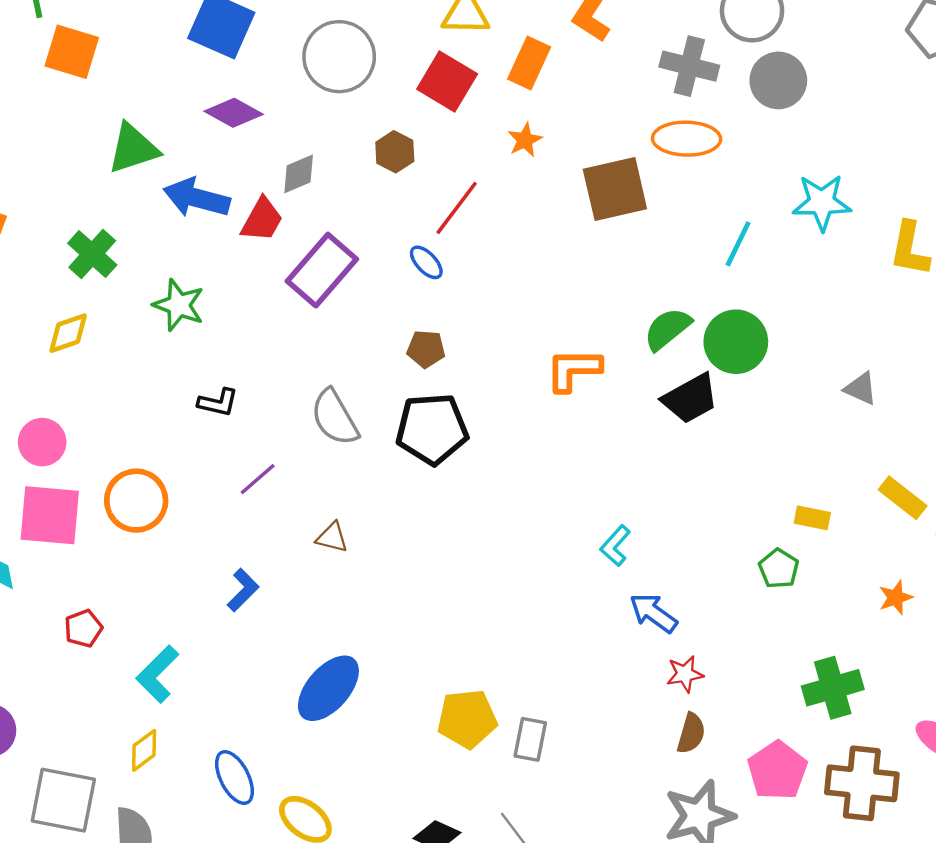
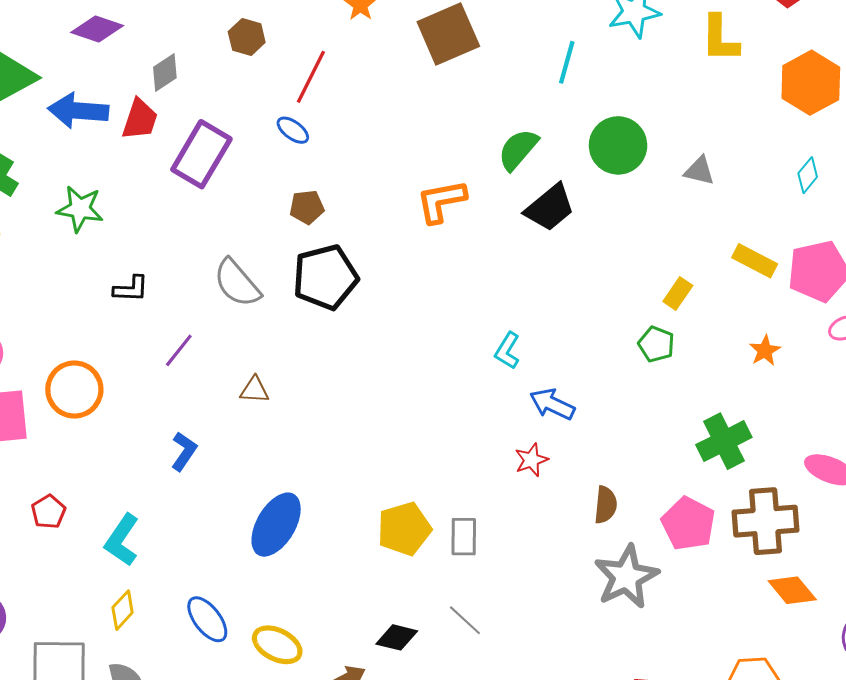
green circle: (736, 342) -> (618, 145), moved
yellow rectangle: (812, 518) -> (678, 294), turned -56
red star: (685, 674) -> (531, 460), moved

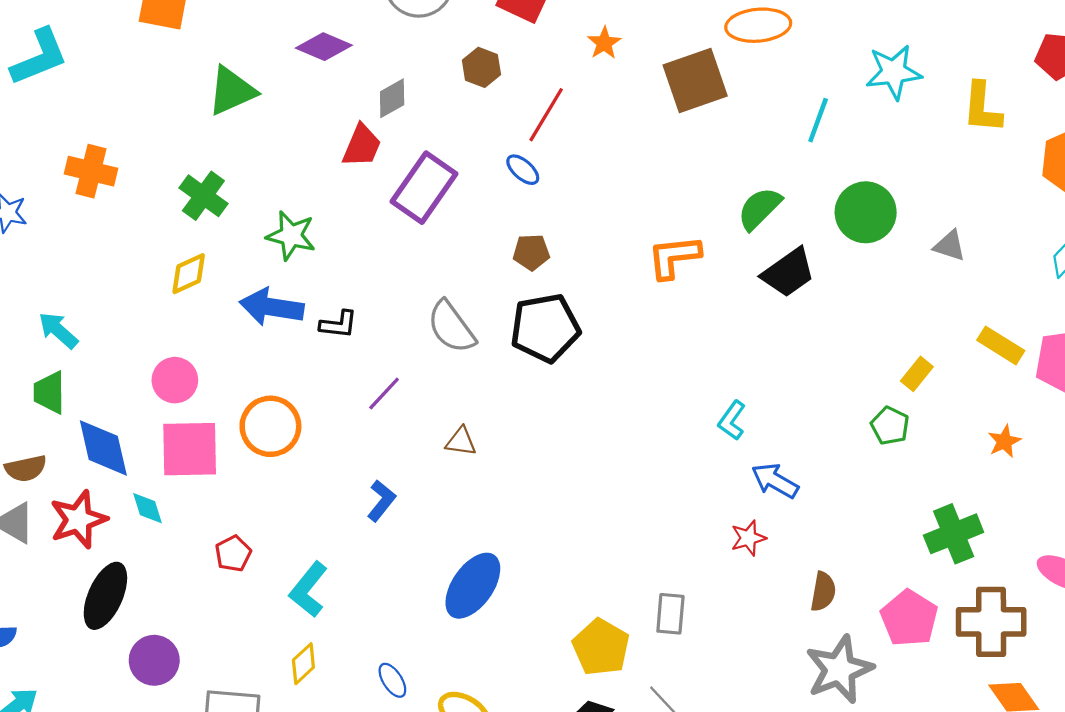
blue arrow: (78, 111) -> (272, 307), moved
yellow pentagon: (404, 529) -> (601, 647), moved, turned -30
blue ellipse: (207, 619) -> (392, 680), size x0.7

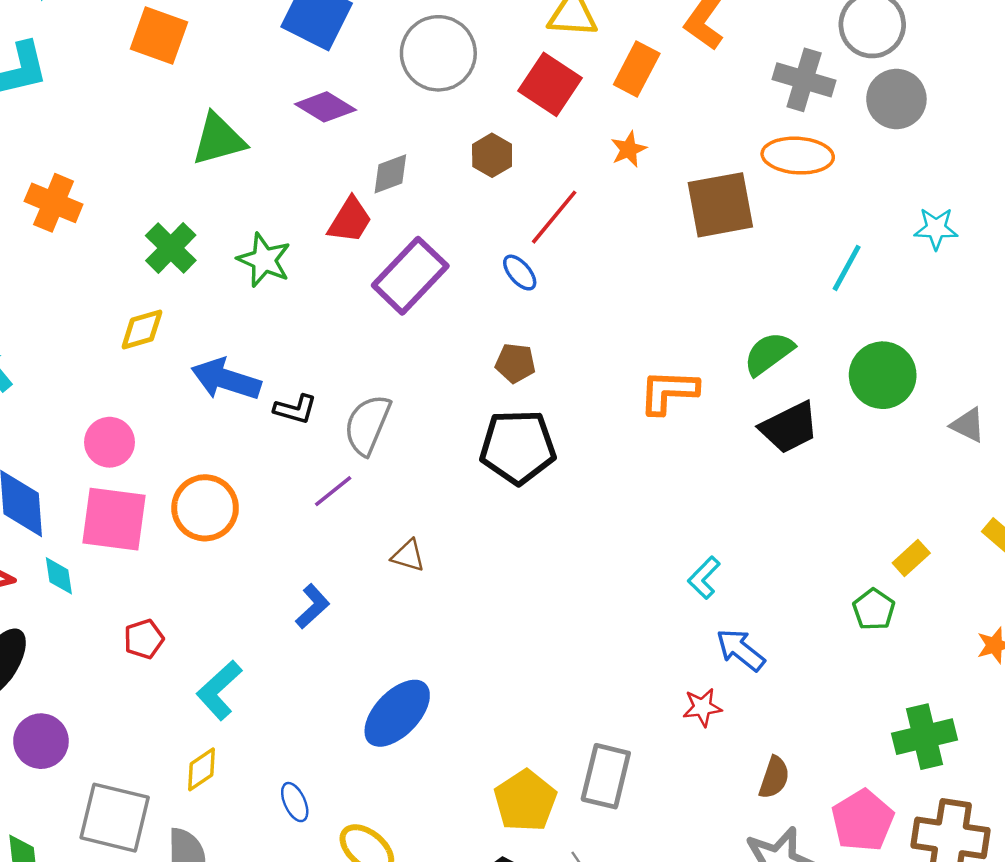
cyan star: (894, 72) -> (936, 229), size x0.7
green star: (291, 236) -> (264, 260), moved
gray semicircle: (451, 327) -> (367, 425), moved, turned 50
gray rectangle: (670, 614) -> (606, 776), size x1.4

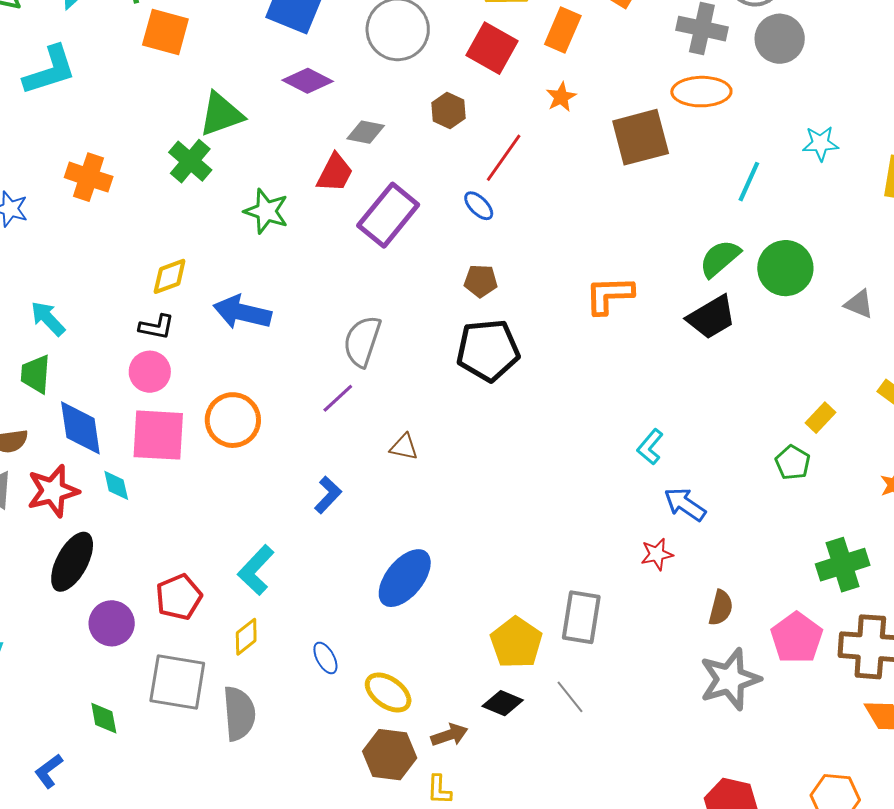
gray diamond: (390, 174) -> (366, 132), turned 36
green cross: (171, 248) -> (190, 161), moved
green semicircle: (769, 354) -> (720, 258), moved
black L-shape: (295, 409) -> (157, 327), moved
red pentagon: (144, 639) -> (179, 597), moved, size x1.4

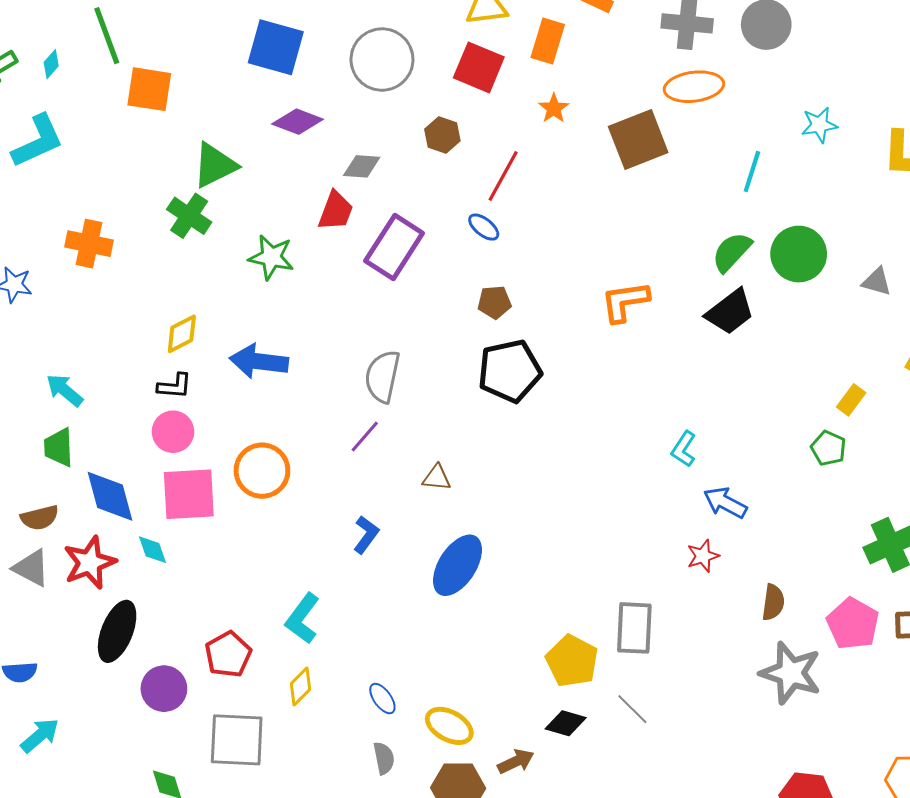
blue ellipse: (405, 578) -> (457, 565), moved
gray star: (730, 679) -> (791, 673), turned -30
gray semicircle: (239, 714) -> (384, 758), moved, size x0.6

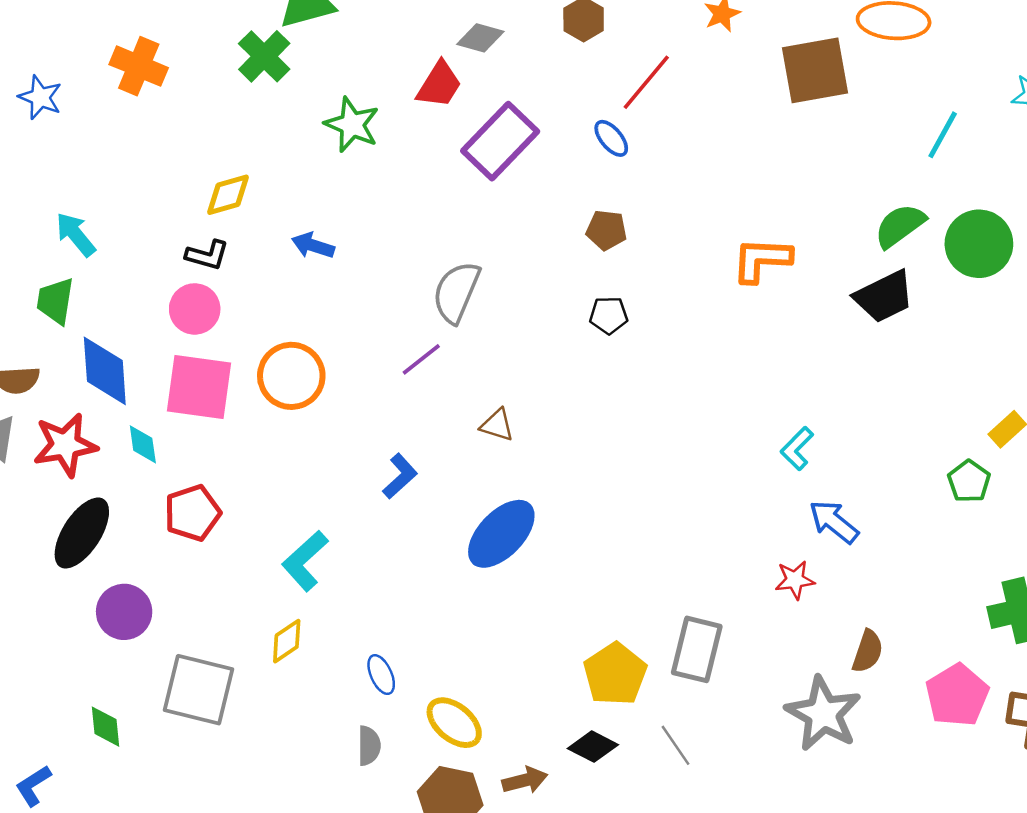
blue arrow: (259, 361) -> (313, 246), size x0.6
black pentagon: (510, 371) -> (609, 315), size x0.5
red pentagon: (228, 654) -> (192, 513), moved
gray star: (791, 673) -> (823, 714), moved

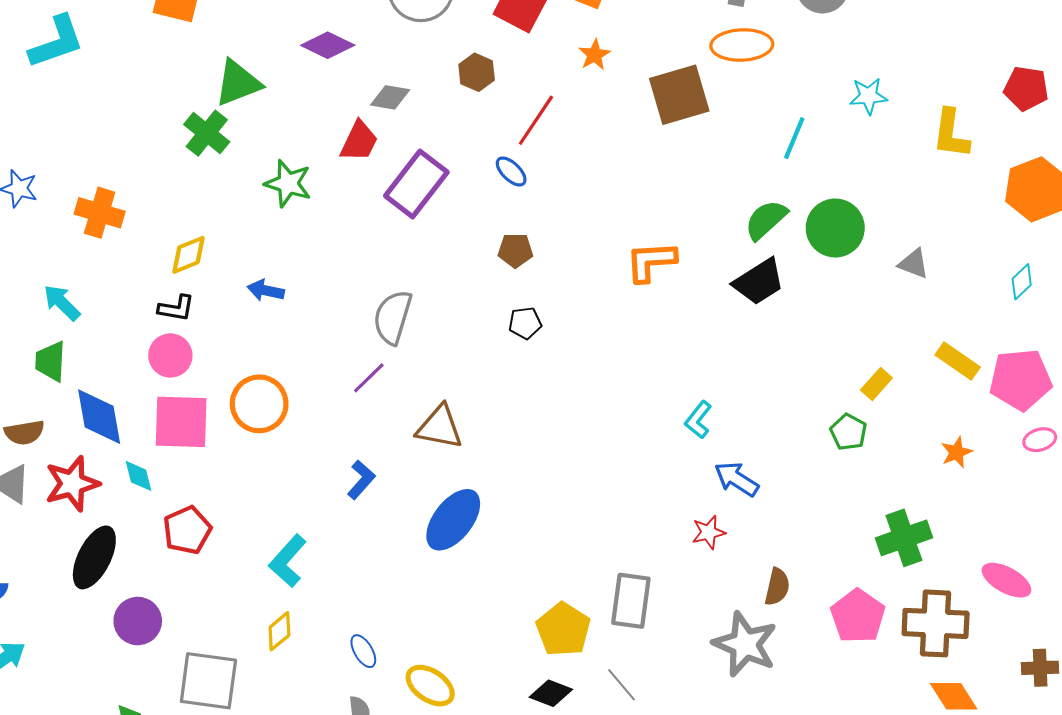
orange cross: (139, 66) -> (100, 213), moved
brown triangle: (497, 425) -> (440, 427), size x1.6

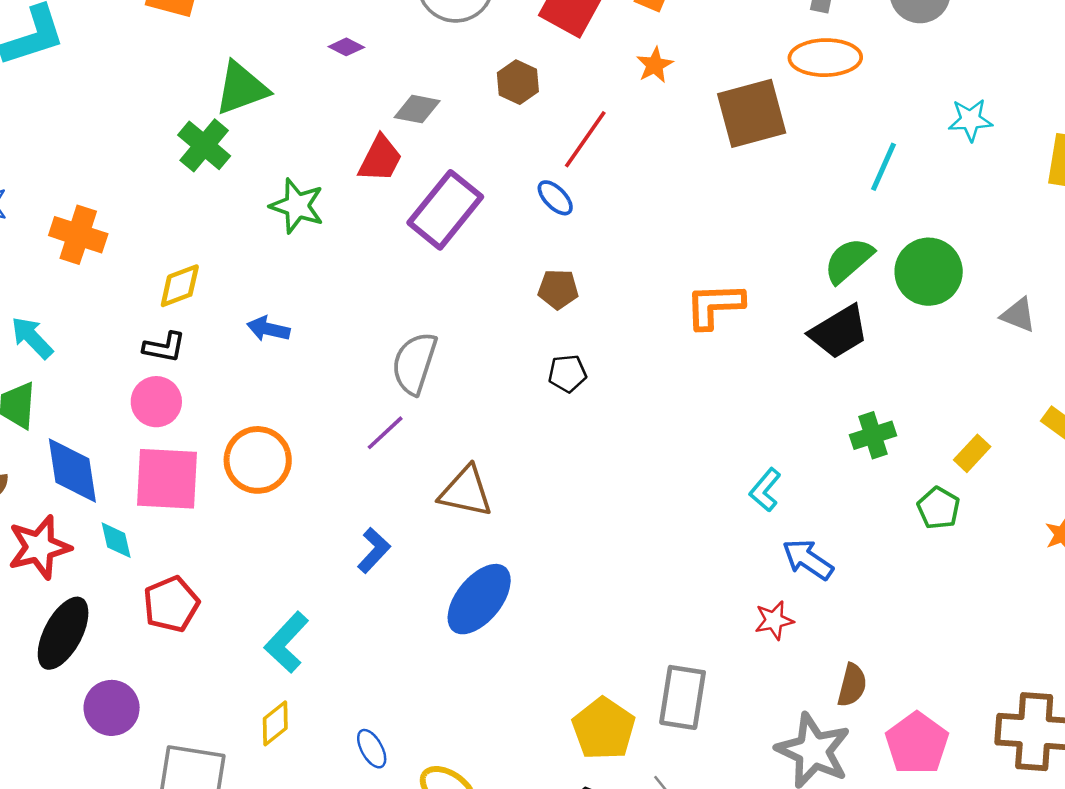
purple diamond: (328, 45) -> (346, 47), size x0.6
green cross: (904, 538) -> (873, 435), moved, size x0.7
pink pentagon: (858, 616) -> (917, 743), moved

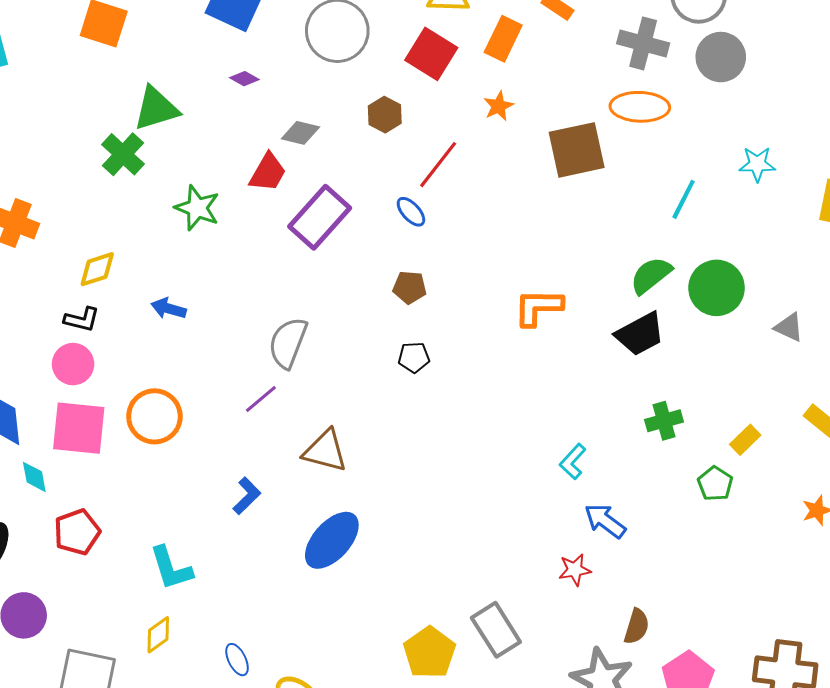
cyan L-shape: (287, 642) -> (171, 568), turned -63
gray rectangle: (683, 697) -> (496, 630), turned -44

